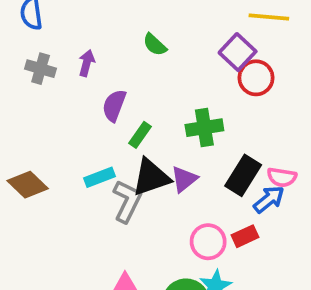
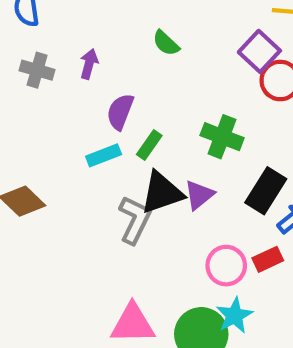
green cross: (204, 128) -> (222, 137), turned 30
cyan rectangle: (99, 177) -> (104, 155), moved

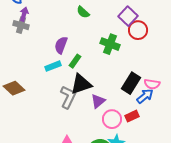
purple arrow: (89, 64) -> (24, 14), moved
green cross: (222, 137) -> (110, 44), moved
purple triangle: (199, 195) -> (98, 101), moved

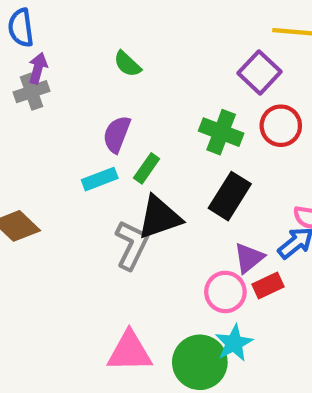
green semicircle: (83, 12) -> (127, 64), moved
gray cross: (21, 25) -> (31, 92), turned -35
red circle: (138, 30) -> (281, 126), moved
black rectangle: (131, 83) -> (230, 196), moved
purple triangle: (98, 101) -> (249, 258), moved

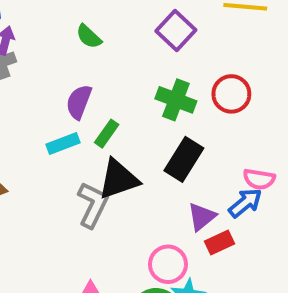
purple square: (259, 72) -> (176, 31), moved
pink circle: (225, 292) -> (168, 264), moved

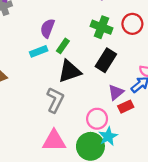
gray L-shape: (93, 205) -> (55, 100), moved

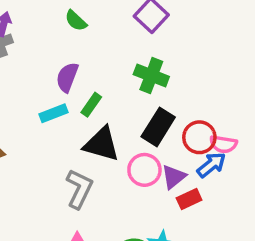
red circle: (132, 24) -> (199, 137), moved
black triangle: (69, 71) -> (102, 144), turned 35
pink circle: (97, 119) -> (144, 170), moved

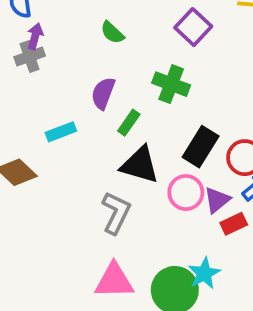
green cross: (151, 76) -> (171, 84), moved
cyan rectangle: (54, 113) -> (61, 132), moved

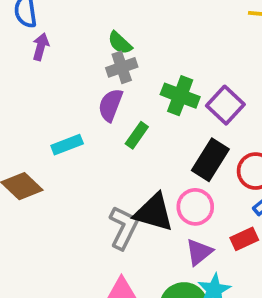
purple square: (193, 27) -> (225, 105), moved
gray cross: (30, 56) -> (122, 67), moved
black triangle: (140, 165) -> (154, 213), moved
purple triangle: (217, 200) -> (199, 252), moved

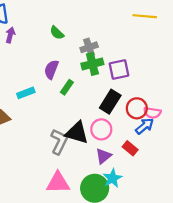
gray cross: (122, 67) -> (89, 47), moved
green cross: (180, 96) -> (92, 64), turned -35
purple square: (225, 105) -> (119, 69), turned 35
red rectangle: (244, 239) -> (130, 148), turned 64

